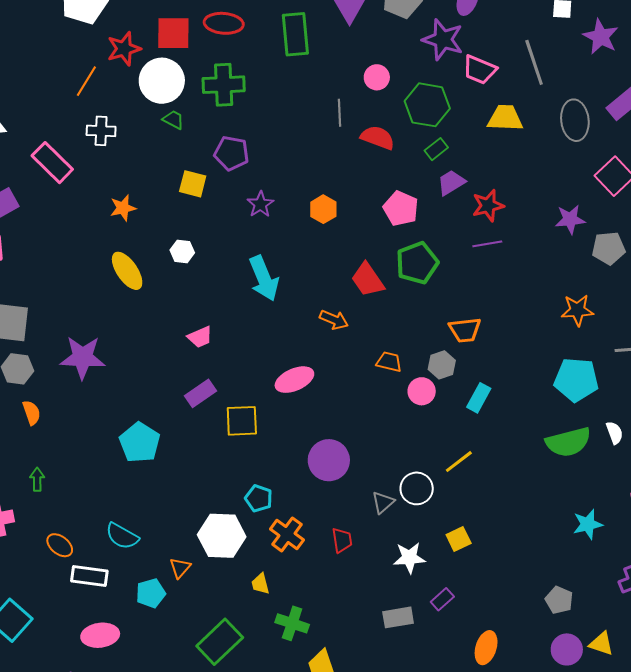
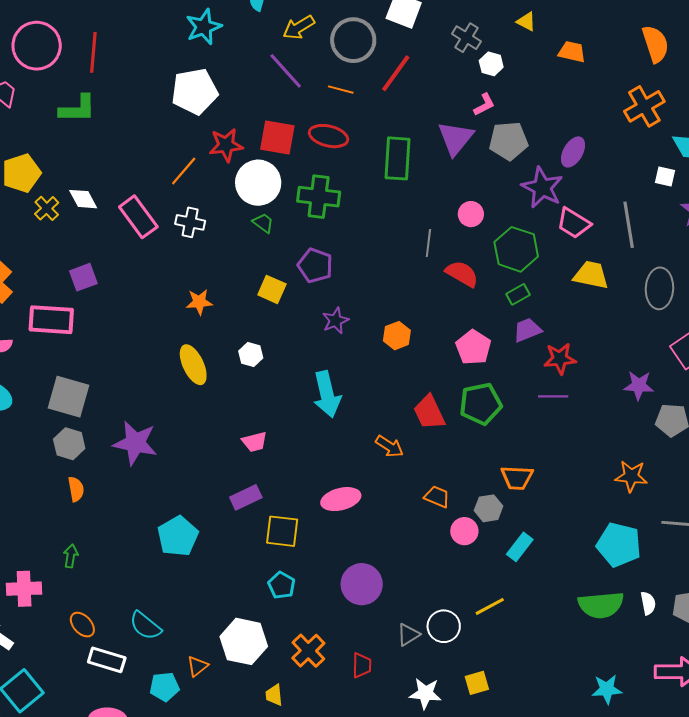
pink rectangle: (52, 163) -> (138, 217), moved
cyan pentagon: (259, 498) -> (282, 585), moved

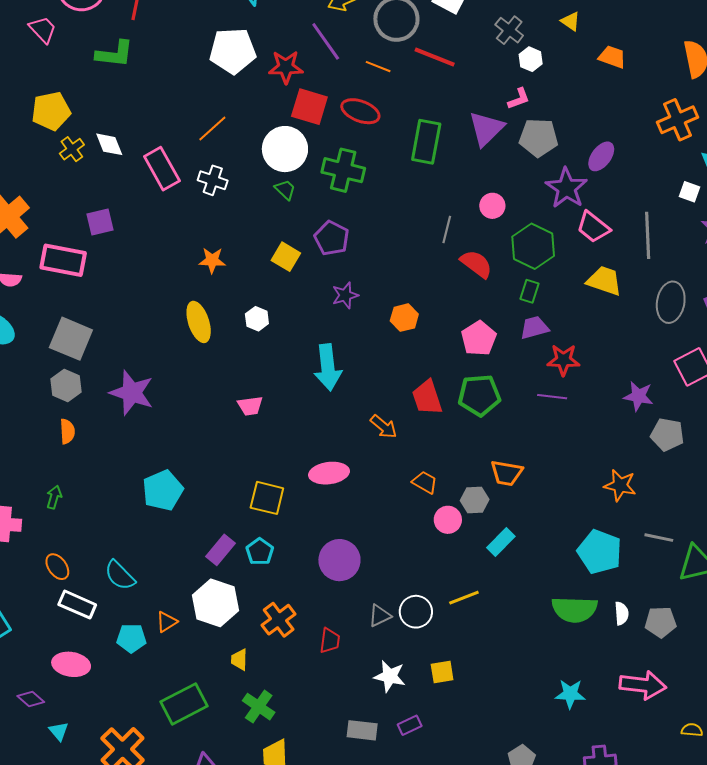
red line: (396, 73) -> (435, 57), turned 69
red star: (226, 145) -> (286, 67), moved
green rectangle: (518, 294) -> (529, 291), turned -50
purple rectangle: (246, 497) -> (221, 550), moved, turned -32

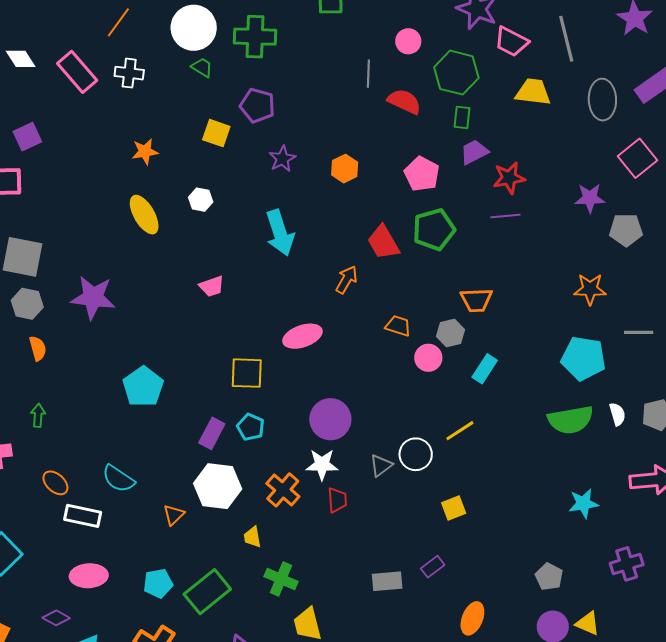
orange arrow: (384, 427) -> (347, 280), turned -88
cyan pentagon: (131, 638) -> (158, 583), moved
white star: (390, 676) -> (322, 465), moved

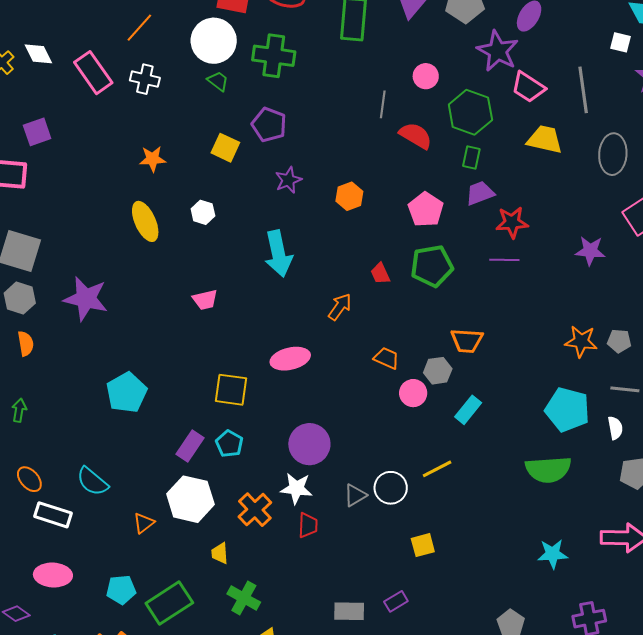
gray pentagon: (626, 230) -> (619, 341), moved, size x0.7
red trapezoid: (383, 242) -> (380, 274), size x0.6
white semicircle: (617, 414) -> (615, 428), moved

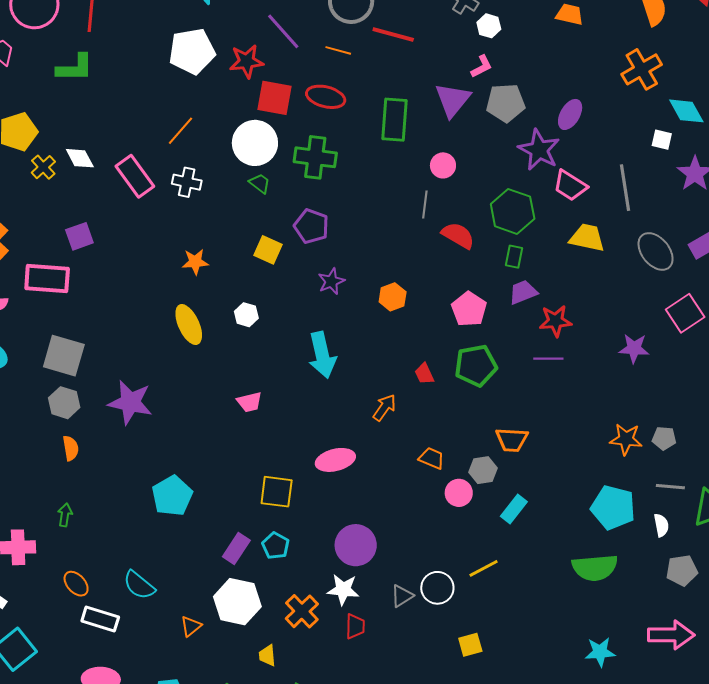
pink circle: (426, 76) -> (443, 165), moved
gray ellipse: (613, 154) -> (656, 251), turned -42

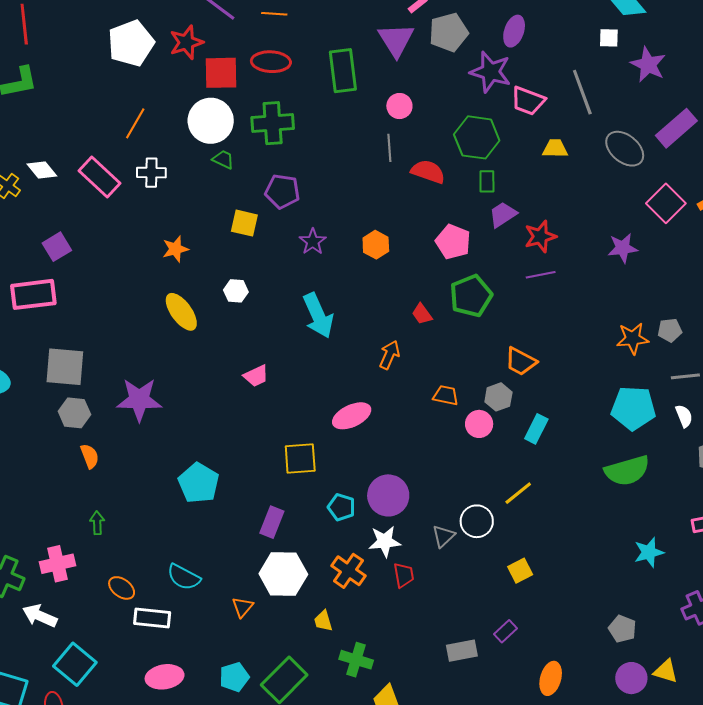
yellow trapezoid: (587, 238) -> (555, 149), size x0.7
orange trapezoid: (512, 440) -> (521, 361), turned 36
cyan pentagon: (276, 546) -> (341, 507), moved

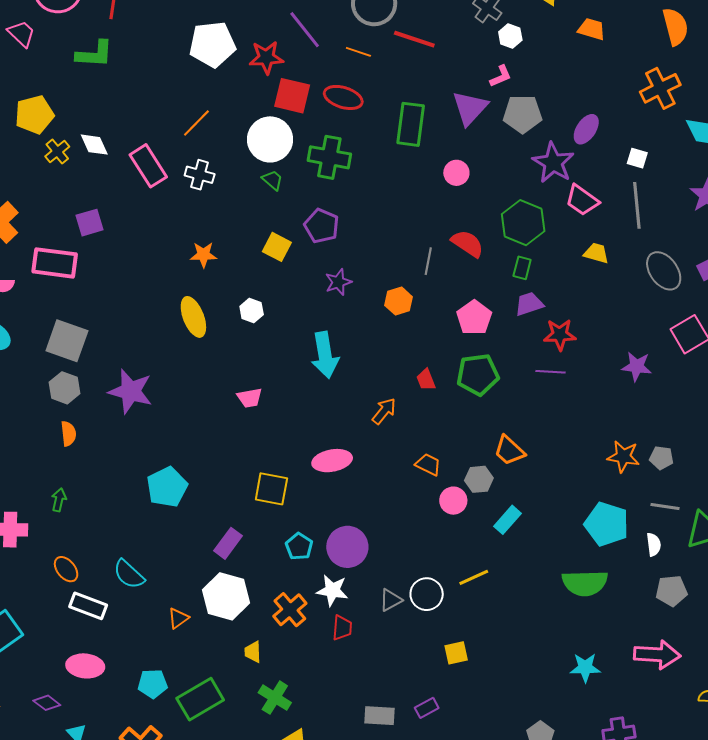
white square: (609, 38) -> (637, 158), moved
gray line: (389, 148) -> (428, 261), moved

